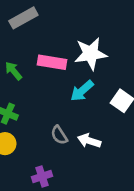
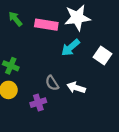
green arrow: (13, 71) -> (15, 19), moved
purple cross: (42, 176) -> (38, 103), moved

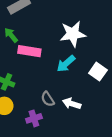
pink rectangle: (46, 25) -> (29, 51), moved

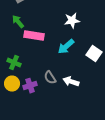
white star: (73, 34) -> (72, 21), size x0.7
purple cross: (34, 118) -> (30, 86), moved

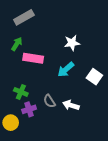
green arrow: (18, 22) -> (17, 44), turned 72
green cross: (14, 63) -> (21, 92), moved
yellow circle: (12, 84) -> (11, 123), moved

